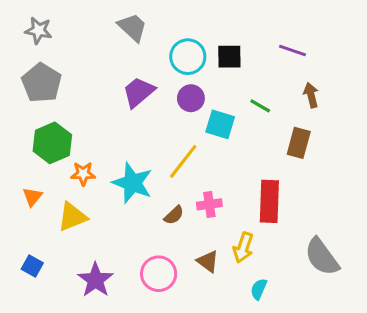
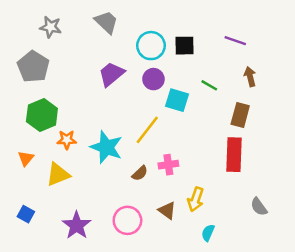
gray star: (38, 30) -> (51, 27), moved
red rectangle: (269, 201) -> (234, 155), moved
gray semicircle: (322, 257) -> (259, 207), size x0.6

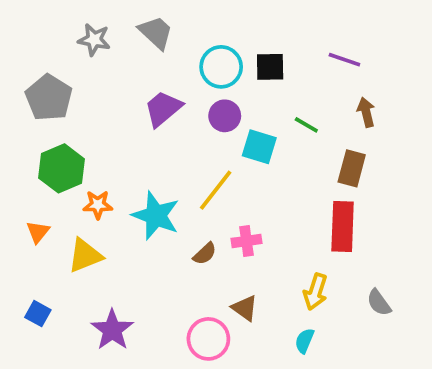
gray star: (51, 27) -> (94, 40), moved
yellow arrow: (196, 199) -> (315, 292), moved
pink circle: (127, 220) -> (208, 339), moved

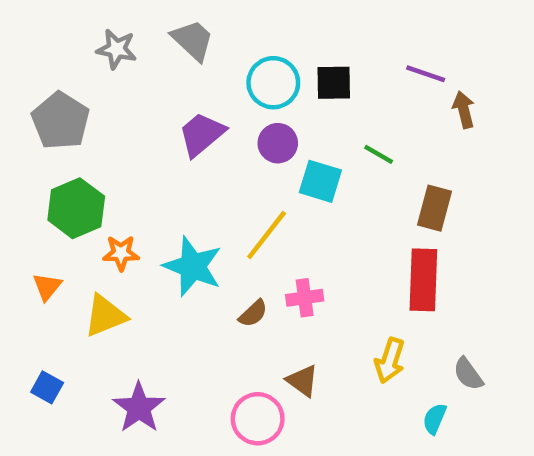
brown arrow: (366, 112) -> (464, 110), moved
cyan semicircle: (305, 341) -> (435, 419), moved

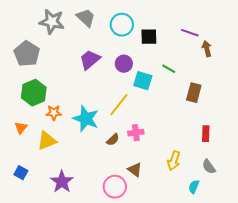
gray star: (116, 49) -> (52, 22), size x1.4
cyan circle: (273, 83) -> (122, 25), moved
red rectangle: (423, 280) -> (206, 134), moved, size x0.6

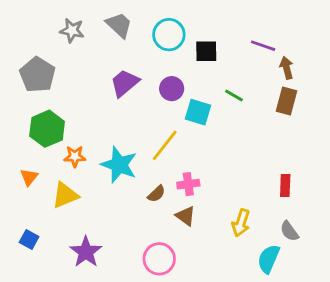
gray star: (52, 22) -> (72, 30), size x0.7
brown rectangle: (194, 93) -> (287, 101), moved
brown triangle: (135, 170) -> (186, 216), moved
cyan semicircle: (194, 187) -> (269, 259), size x1.5

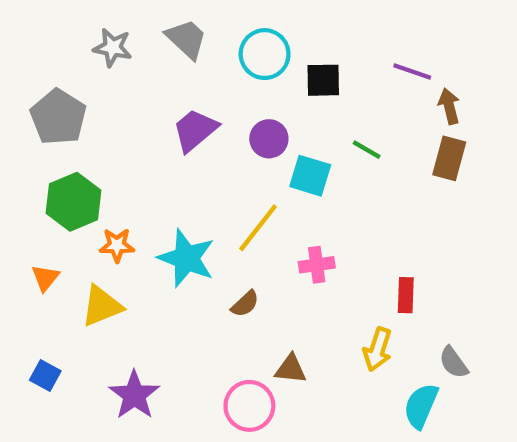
pink cross: (188, 184) -> (317, 265), moved
red rectangle: (285, 185) -> (406, 295), moved
brown triangle: (186, 216) -> (291, 369), moved, turned -30

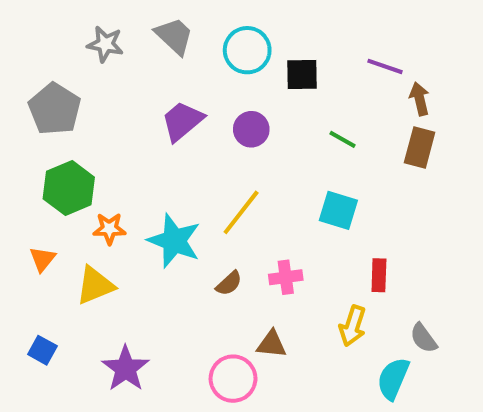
cyan square: (310, 176) -> (338, 210), moved
pink cross: (317, 265) -> (286, 277), moved

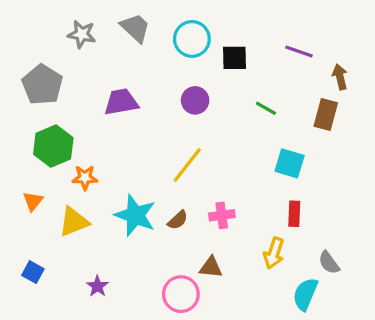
brown arrow: (420, 99) -> (340, 77), moved
purple trapezoid: (182, 121) -> (121, 102), moved, turned 30
cyan square: (338, 210) -> (290, 163), moved
cyan star: (174, 241) -> (135, 215), moved
purple star: (126, 368) -> (97, 286), size x0.6

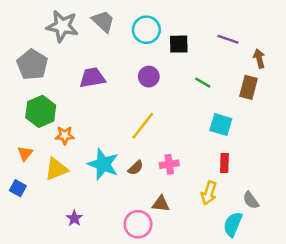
gray star: (82, 34) -> (62, 26), size x1.5
blue square: (33, 272) -> (18, 188), moved

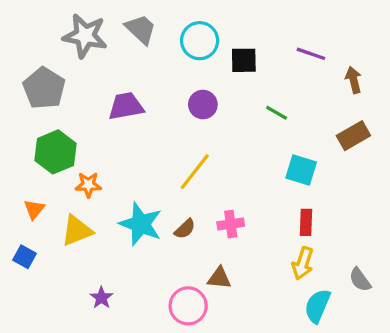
brown rectangle: (248, 87) -> (353, 136), moved, turned 45
yellow arrow: (209, 193) -> (303, 263), moved
gray semicircle: (251, 200) -> (360, 280), moved

